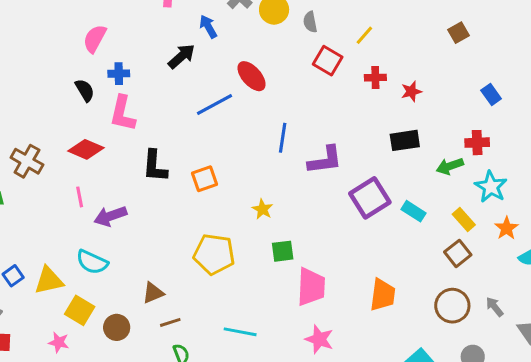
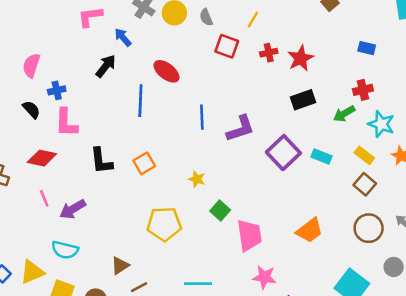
red star: (411, 91) -> (301, 58), size x1.5
blue rectangle: (491, 95) -> (367, 48), turned -30
blue line: (214, 104) -> (140, 101), turned -48
green square: (283, 251) -> (220, 211), turned -30
orange trapezoid: (383, 295) -> (309, 230), turned 56

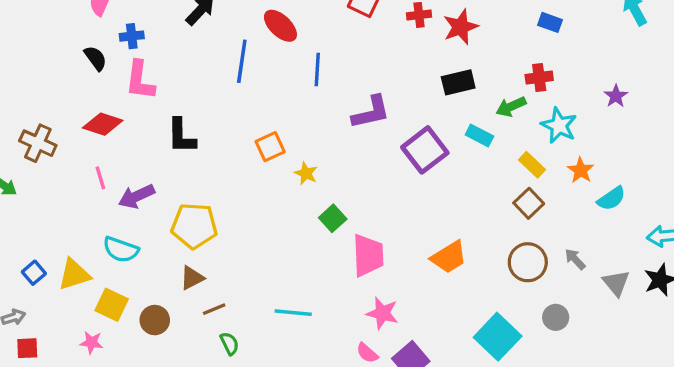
blue line: (202, 117) -> (317, 69), moved
cyan rectangle: (321, 157) -> (479, 136), moved
orange square: (144, 163) -> (270, 147), moved
yellow pentagon: (164, 224) -> (194, 226), moved

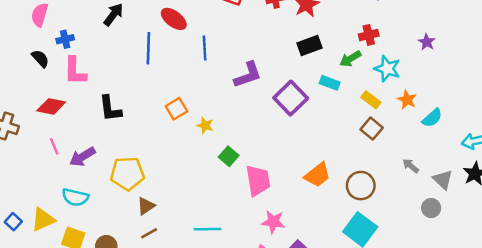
brown circle: (528, 262) -> (361, 186), moved
brown triangle: (192, 278) -> (146, 206), moved
gray circle: (556, 317) -> (431, 208), moved

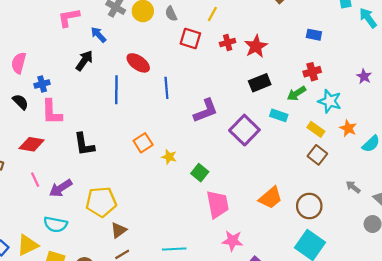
green square: (229, 156) -> (200, 173), moved

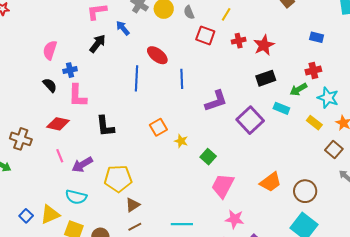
black arrow: (84, 61) -> (98, 44), moved
brown square: (317, 155) -> (334, 149), moved
pink trapezoid: (218, 204) -> (223, 186), turned -144

